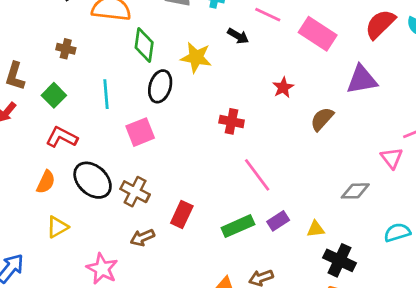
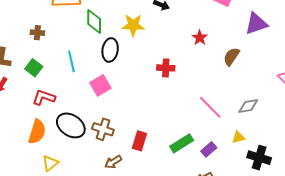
pink line: (257, 175) -> (210, 107), moved
orange semicircle: (46, 182) -> (37, 132), size x1.4
gray diamond: (355, 191) -> (248, 106), moved
purple rectangle: (278, 221) -> (209, 149), moved

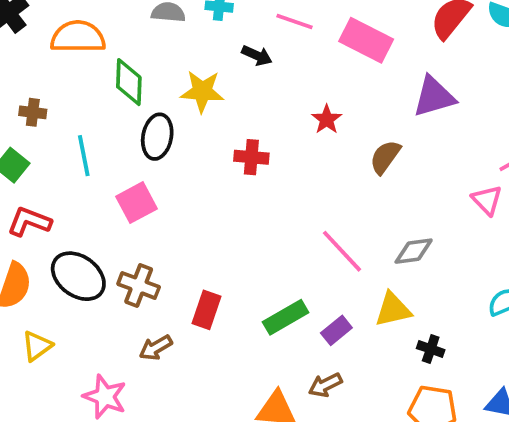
brown cross: (37, 33) -> (33, 112), moved
red cross: (166, 68) -> (251, 157), moved
yellow triangle: (238, 137) -> (393, 310), size x1.5
black cross: (259, 158) -> (431, 349), size x0.6

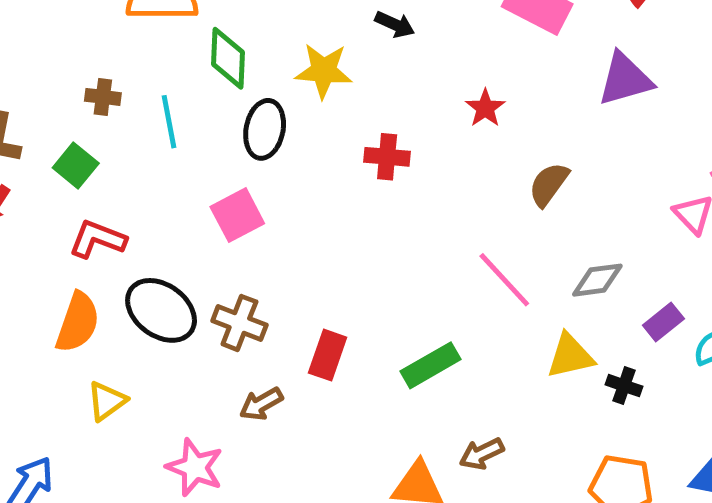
cyan line: (84, 156) -> (169, 122), moved
brown semicircle: (385, 157) -> (549, 184), moved
purple rectangle: (336, 330) -> (663, 322), moved
black cross: (431, 349) -> (624, 386), moved

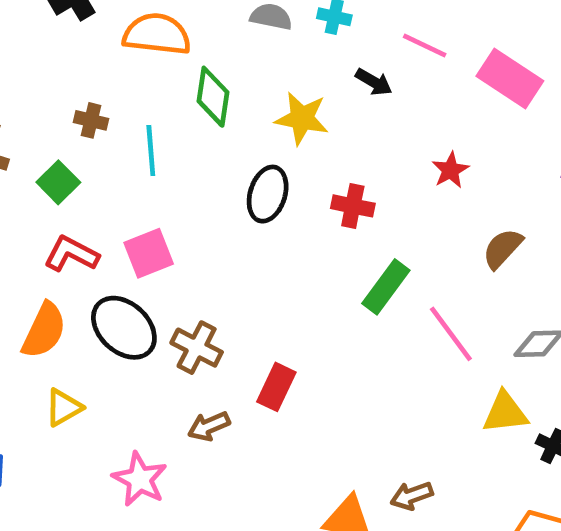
black ellipse: (265, 129) -> (268, 194), moved
pink square: (237, 215) -> (149, 253), moved
green rectangle: (430, 365) -> (386, 287), moved, turned -30

